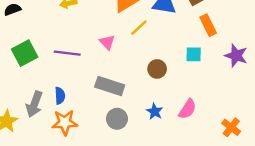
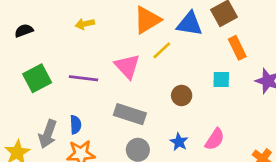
pink triangle: (107, 42) -> (127, 66), size x1.5

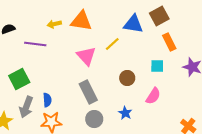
orange triangle: (147, 20) -> (81, 21), moved, turned 40
green square: (37, 78) -> (19, 79), moved
purple line: (84, 78) -> (35, 44), moved
gray rectangle: (130, 114) -> (88, 92), turned 45
pink semicircle: (215, 139) -> (153, 96), moved

